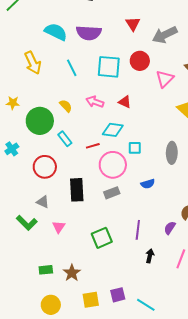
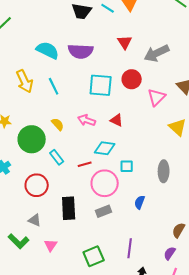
cyan line: (72, 68) -> (54, 86), moved
blue semicircle: (148, 184) -> (140, 202), turned 128
purple semicircle: (170, 228) -> (170, 253), moved

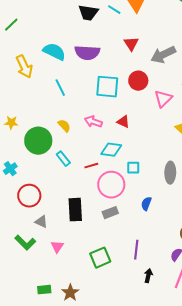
yellow arrow: (25, 81) -> (24, 67), moved
red circle: (37, 185) -> (29, 196), moved

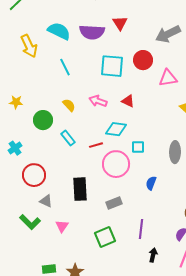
red triangle: (131, 44) -> (120, 23), moved
pink triangle: (163, 99) -> (168, 78), turned 36
green circle: (38, 141) -> (43, 120), size x0.7
gray rectangle: (110, 213) -> (114, 203), moved

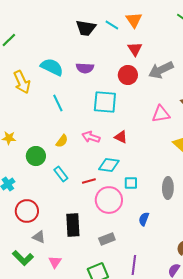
red triangle: (120, 23) -> (135, 49), moved
purple semicircle: (92, 32) -> (85, 68), size x0.7
red circle: (143, 60) -> (128, 75), moved
yellow semicircle: (69, 105) -> (62, 141), turned 80

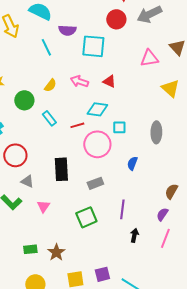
purple semicircle: (85, 68) -> (67, 30), moved

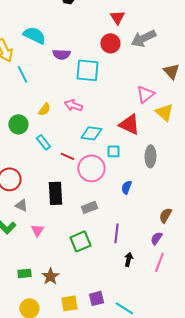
cyan line: (46, 47) -> (22, 74), moved
pink triangle: (149, 58) -> (145, 94), moved, turned -30
red triangle: (109, 81) -> (129, 124), moved, size x1.6
red line: (77, 125) -> (67, 156), moved, turned 40

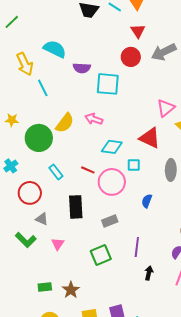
yellow semicircle: (44, 109) -> (65, 123), size x1.5
green circle: (18, 124) -> (39, 138), size x1.4
cyan rectangle: (43, 142) -> (56, 172), moved

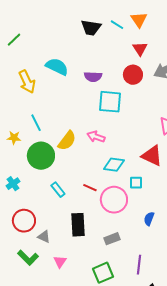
purple semicircle: (82, 68) -> (93, 77), moved
cyan line: (43, 88) -> (36, 123), moved
red circle: (30, 193) -> (24, 221), moved

